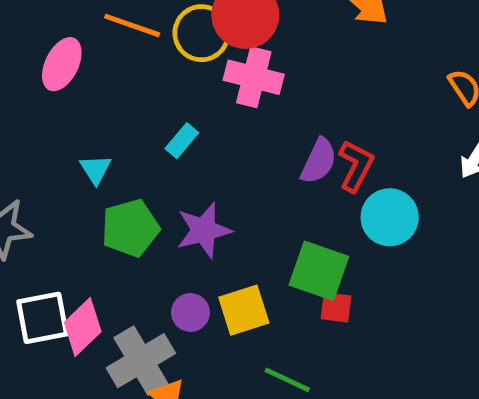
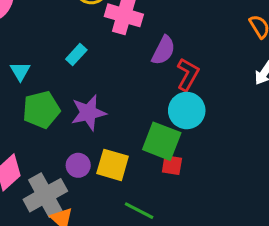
purple semicircle: (319, 161) -> (163, 50), moved
cyan circle: (390, 217) -> (187, 111), moved
yellow square: (244, 310) -> (113, 165), turned 32

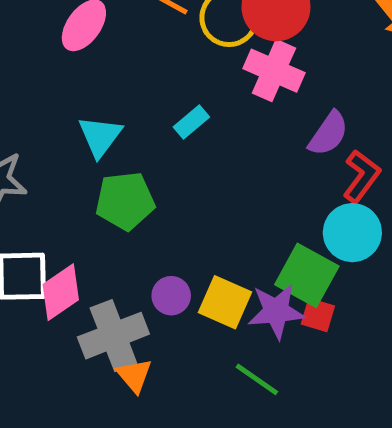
cyan triangle: (20, 71) -> (100, 136), size x1.4
purple star: (88, 113) -> (276, 311), moved

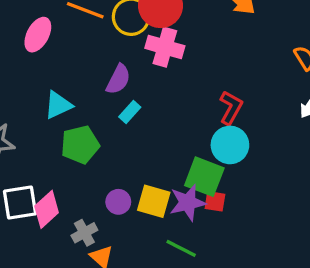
cyan rectangle: (191, 122) -> (130, 112), moved
purple semicircle: (328, 134) -> (118, 79), moved
cyan triangle: (100, 136) -> (58, 105), turned 36
gray cross: (113, 336) -> (84, 233), size x0.6

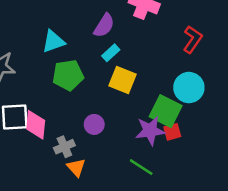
red L-shape: (231, 108) -> (193, 39), moved
yellow square: (154, 201) -> (123, 80), moved
red square: (215, 201) -> (172, 132), turned -30
pink diamond: (47, 209) -> (36, 125), turned -48

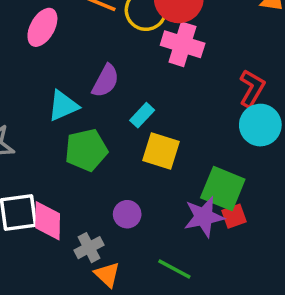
purple semicircle: (104, 26) -> (106, 81), moved
cyan circle: (189, 88) -> (260, 125), moved
green line: (141, 167) -> (174, 269), moved

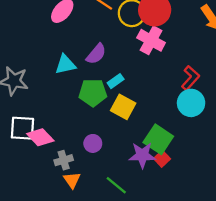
green pentagon: (86, 150) -> (93, 93), moved
red square: (234, 216) -> (162, 159), turned -35
pink diamond: (48, 221) -> (40, 137), turned -56

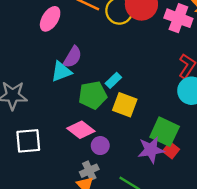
pink cross: (151, 40) -> (178, 18), moved
purple semicircle: (96, 54) -> (73, 57), moved
pink diamond: (40, 137) -> (81, 130), moved
gray cross: (64, 160) -> (89, 171), moved

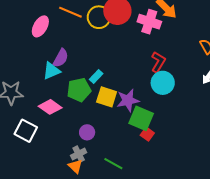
pink diamond: (81, 130) -> (50, 107), moved
white square: (28, 141) -> (26, 131), turned 35
purple star: (151, 150) -> (128, 100), moved

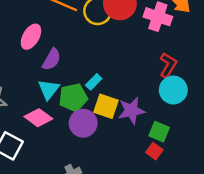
pink ellipse: (40, 26) -> (31, 37), moved
cyan triangle: (52, 71) -> (49, 89), moved, turned -30
green square: (141, 118) -> (159, 132), moved, size x0.7
purple circle: (87, 132) -> (83, 123), moved, size x1.5

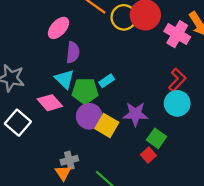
purple semicircle: (52, 59) -> (73, 52), turned -35
cyan triangle: (49, 89) -> (64, 79), turned -35
yellow square: (106, 106) -> (107, 126), moved

